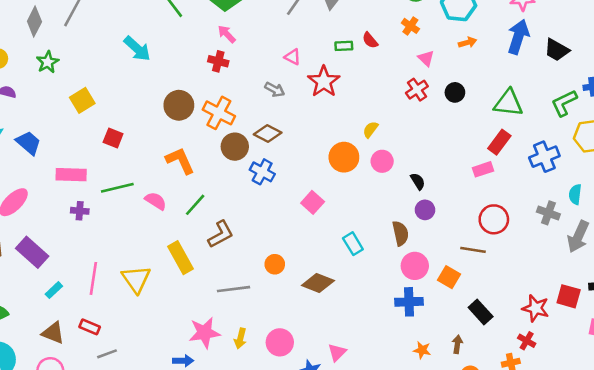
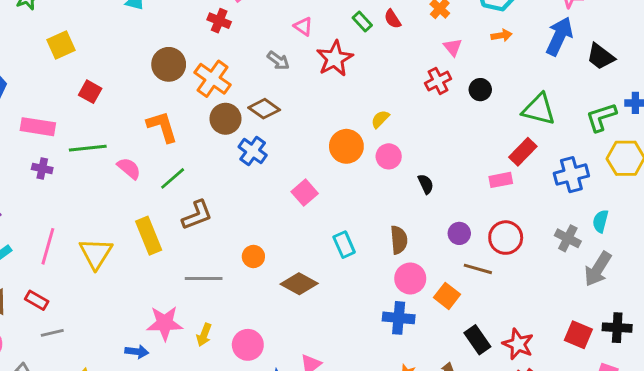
green rectangle: (344, 46) -> (362, 21), turned 42
purple circle: (425, 210) -> (459, 233), moved
red star: (536, 308) -> (518, 344), moved

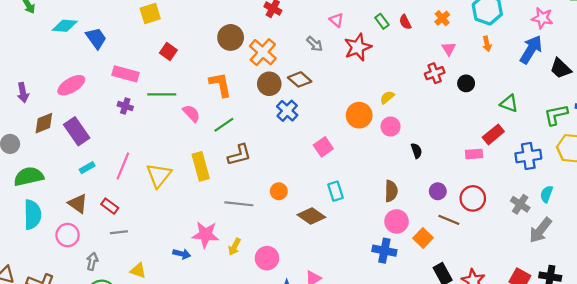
orange arrow: (501, 35) -> (487, 44), turned 80
green triangle: (539, 109) -> (509, 103), size x0.7
cyan rectangle: (344, 245) -> (336, 191), moved

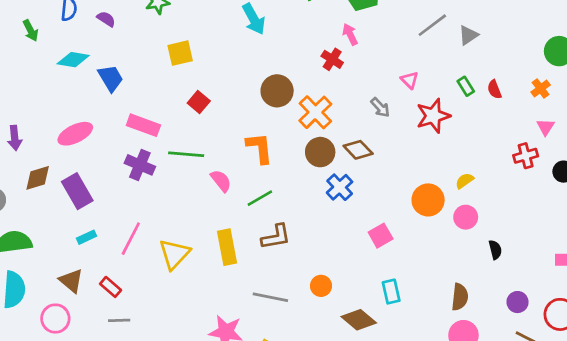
purple cross: (125, 106) -> (140, 165), size x1.5

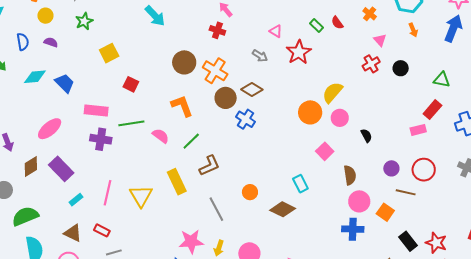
yellow semicircle: (465, 181) -> (332, 92), size x1.6
pink square: (381, 236) -> (325, 151), moved
gray line: (270, 297) -> (216, 209), turned 65

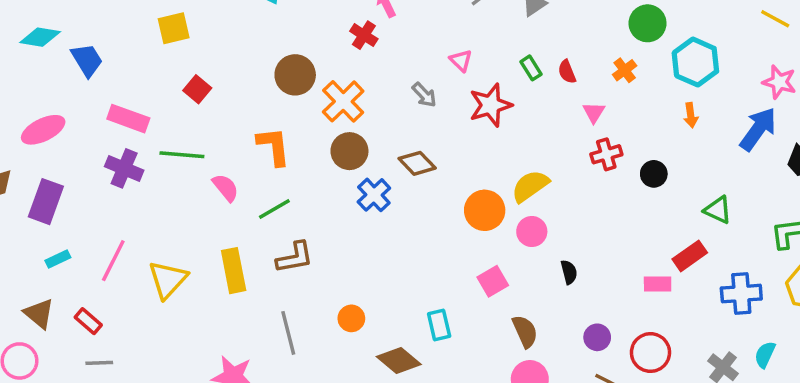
pink triangle: (380, 40) -> (594, 112), moved
brown diamond: (252, 90) -> (417, 163), moved
purple rectangle: (61, 169) -> (46, 202), turned 50
brown semicircle: (350, 175) -> (525, 331), turned -30

